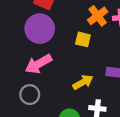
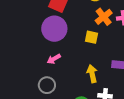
pink arrow: (38, 64) -> (54, 59), size x0.6
yellow arrow: (83, 82) -> (92, 74), turned -72

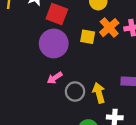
yellow square: (91, 37) -> (88, 37), moved
gray circle: (47, 85) -> (75, 92), moved

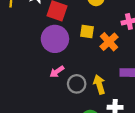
orange cross: (109, 28) -> (109, 42), moved

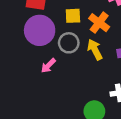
gray circle: (77, 84) -> (69, 43), moved
yellow arrow: (99, 84) -> (95, 50), moved

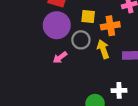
orange cross: (99, 23) -> (110, 26), turned 36

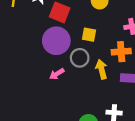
orange cross: (110, 26) -> (121, 52), moved

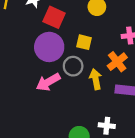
orange cross: (121, 52) -> (117, 62), turned -36
pink arrow: (57, 74) -> (48, 82), size x1.5

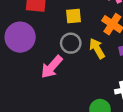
purple circle: (49, 47) -> (20, 37), moved

